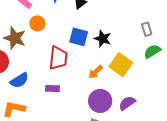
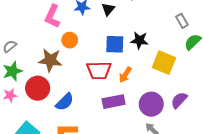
red trapezoid: (58, 58) -> (99, 70), turned 95
orange arrow: (96, 72) -> (125, 75), moved
purple rectangle: (52, 89) -> (114, 102), moved, size x1.5

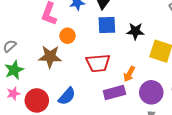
blue square: (115, 44) -> (107, 25), moved
orange arrow: (125, 75) -> (129, 74), moved
red circle: (38, 88) -> (37, 100), moved

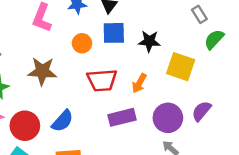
orange circle: (68, 36) -> (82, 43), moved
orange arrow: (129, 74) -> (139, 83), moved

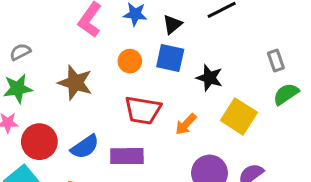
purple rectangle: (122, 117) -> (127, 156), moved

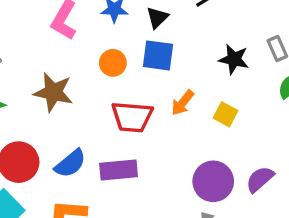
black star: (209, 78) -> (234, 59), moved
yellow square: (239, 116) -> (225, 114), moved, size x0.6
orange arrow: (186, 124) -> (183, 103), moved

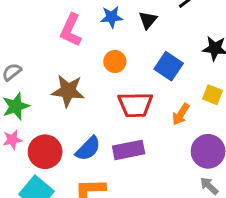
blue square: (158, 55) -> (169, 66), moved, turned 32
orange arrow: (183, 103) -> (181, 114), moved

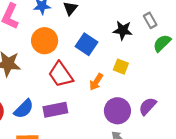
orange circle: (115, 61) -> (45, 41), size x1.5
red trapezoid: (135, 105) -> (61, 74), turned 56

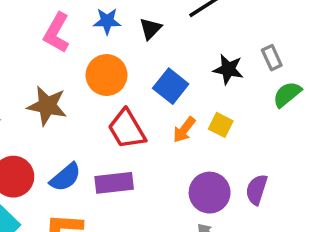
orange arrow: (96, 82) -> (184, 130), moved
purple semicircle: (148, 106) -> (257, 190), turned -30

